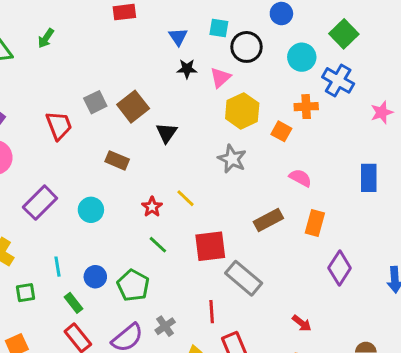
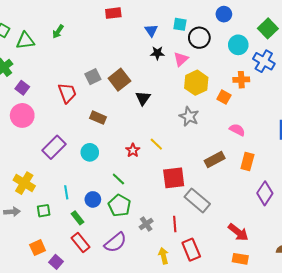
brown rectangle: (117, 160) -> (98, 118), moved
green line: (158, 245) -> (118, 179), moved
red arrow: (302, 323) -> (238, 232), size x1.5
gray cross: (165, 326) -> (146, 224), moved

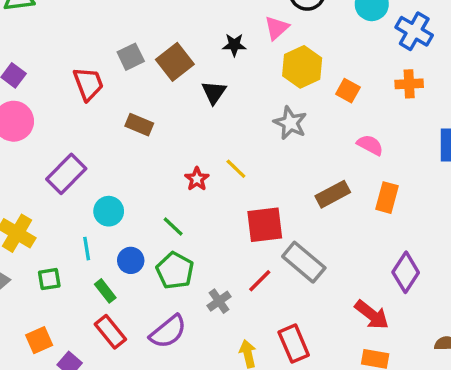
black star: (157, 53) -> (234, 45), moved
orange cross: (241, 80) -> (409, 84), moved
cyan circle: (90, 152) -> (109, 211), moved
purple diamond: (265, 193) -> (406, 272), moved
red line: (175, 224) -> (260, 281), moved, turned 49

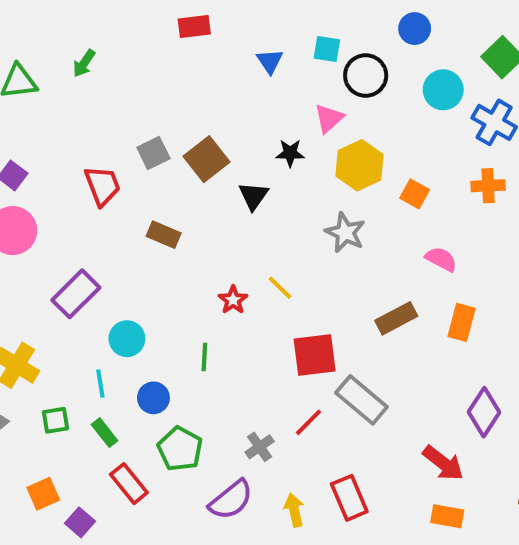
black star: (234, 45) -> (290, 153), moved
green line: (173, 226) -> (204, 357), turned 50
green pentagon: (175, 271) -> (180, 449), moved
green rectangle: (105, 291) -> (104, 433), moved
purple semicircle: (168, 332) -> (231, 500), moved

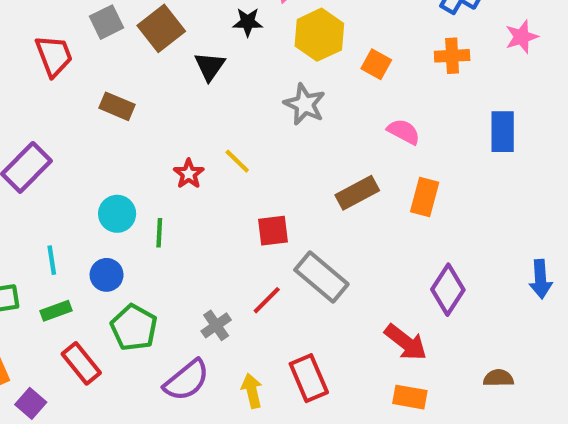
cyan circle: (127, 339) -> (117, 214), moved
red square: (315, 355) -> (273, 231), size x0.7
green rectangle: (104, 433) -> (56, 311), turned -72

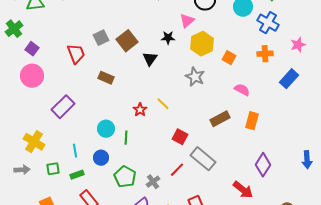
blue rectangle: (503, 132) -> (289, 79), moved, turned 42
red square: (273, 231) -> (180, 137), turned 35
green pentagon: (134, 328) -> (125, 177), moved

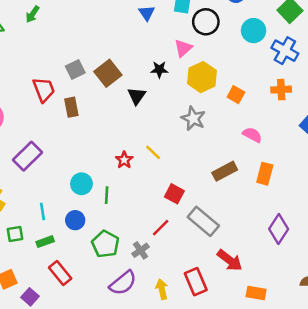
brown rectangle: (106, 78) -> (71, 107), moved, turned 56
red line: (177, 170) -> (161, 228), moved
red arrow: (243, 190) -> (230, 260), moved

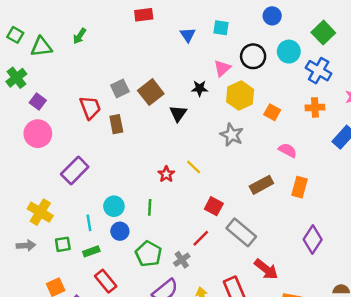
black circle: (206, 22) -> (253, 56), moved
cyan circle: (81, 184) -> (114, 206), moved

